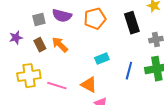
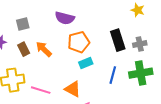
purple semicircle: (62, 16) -> (65, 18), moved
orange pentagon: (95, 19) -> (79, 42), moved
black rectangle: (132, 23) -> (118, 40), moved

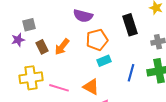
gray square: (23, 24) -> (29, 25), moved
black rectangle: (118, 40) -> (130, 25), moved
orange arrow: (44, 49) -> (62, 47), turned -96

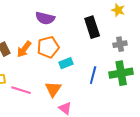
orange pentagon: (97, 40) -> (48, 47), moved
orange triangle: (91, 87) -> (53, 89), turned 36

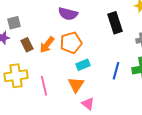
cyan rectangle: (66, 63) -> (83, 65), moved
pink line: (21, 90) -> (44, 86), turned 60

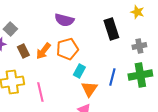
gray square: (14, 23) -> (10, 29), turned -32
cyan rectangle: (83, 65) -> (79, 71), turned -40
orange triangle: (76, 85) -> (89, 89), moved

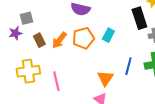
gray square: (10, 29) -> (26, 18), turned 32
black rectangle: (111, 29) -> (139, 18), moved
cyan rectangle: (79, 71) -> (108, 35), moved

